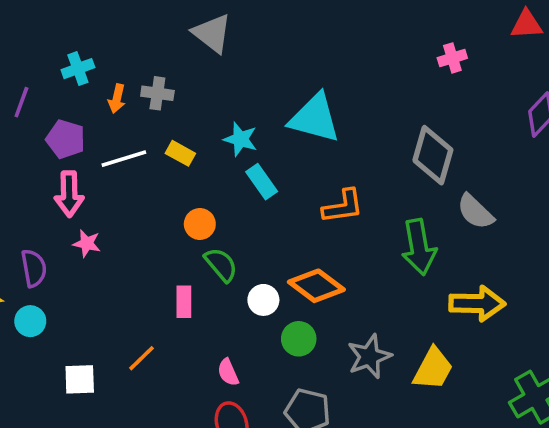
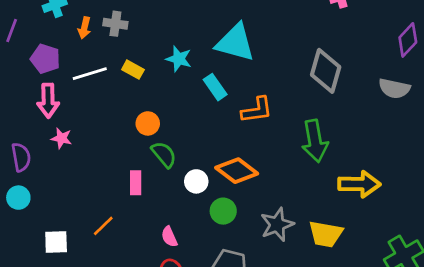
cyan rectangle: (262, 182) -> (215, 87), moved
gray semicircle: (475, 212) -> (394, 88), moved, turned -32
yellow trapezoid: (433, 369) -> (326, 234), turned 72

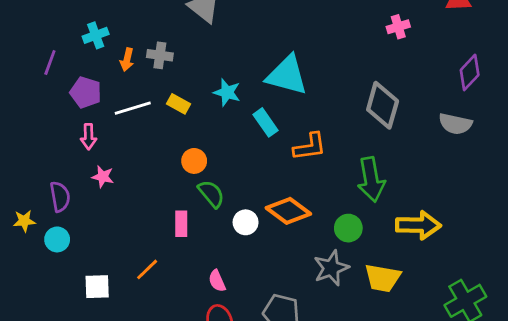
pink arrow: (48, 101) -> (89, 137), size x0.7
green circle: (223, 211) -> (348, 228), moved

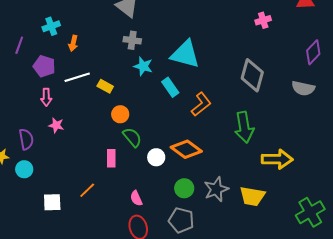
gray cross: (160, 55) -> (132, 40), moved
yellow rectangle: (178, 104) -> (105, 86), moved
orange L-shape: (310, 147) -> (201, 104), turned -30
green circle: (348, 228) -> (184, 188), moved

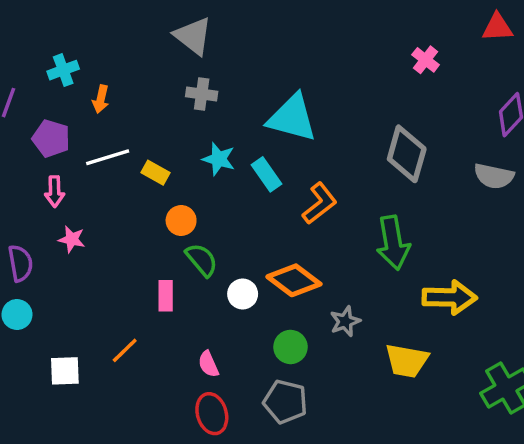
pink cross: (263, 20) -> (426, 60), turned -35
cyan star: (143, 66) -> (219, 159), moved
gray star: (216, 189) -> (345, 321), moved, size x0.7

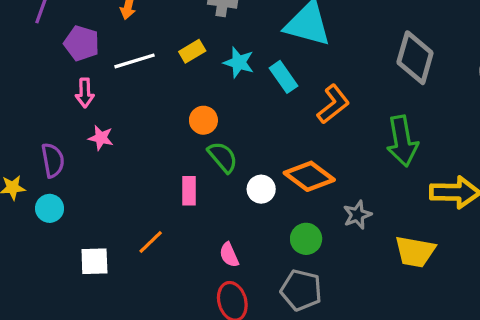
yellow rectangle: (155, 173) -> (192, 51), moved, turned -60

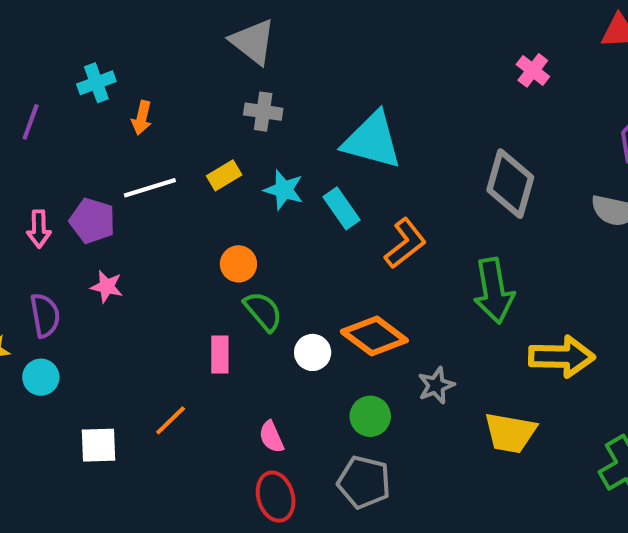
purple pentagon: (82, 43) -> (92, 221), moved
pink arrow: (85, 93) -> (39, 229), moved

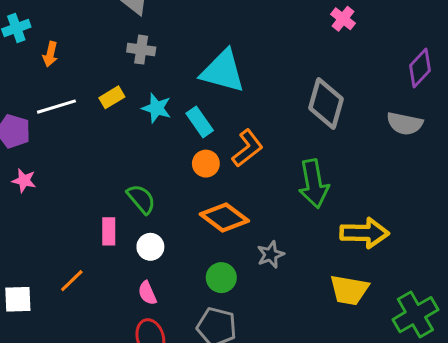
orange circle: (238, 264) -> (206, 164), moved
white circle: (313, 352) -> (150, 247), moved
yellow trapezoid: (510, 433) -> (349, 290), moved

